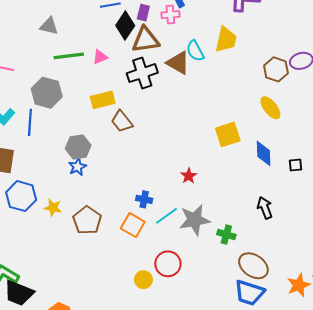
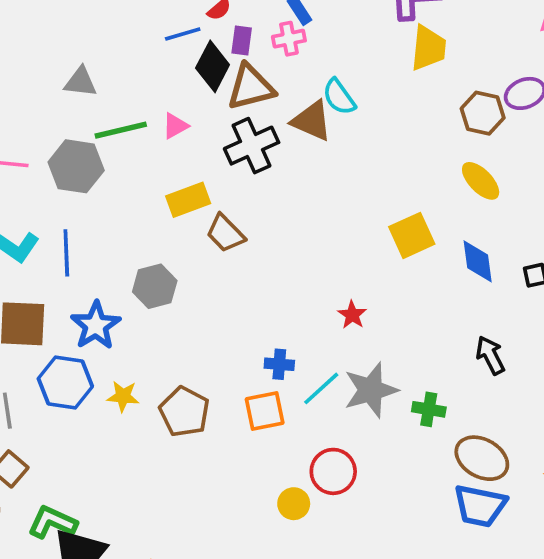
yellow trapezoid: (226, 39) -> (428, 48), moved
gray hexagon: (47, 93) -> (76, 166), moved
blue star: (77, 167) -> (96, 325), moved, size x1.5
orange square: (133, 225) -> (265, 411), turned -35

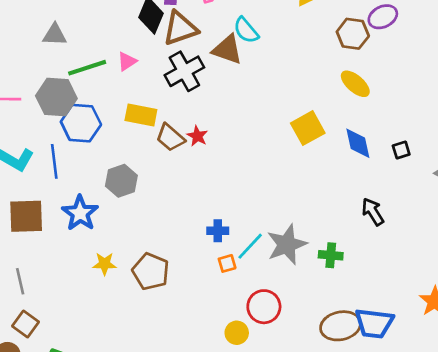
yellow rectangle: (188, 200) -> (141, 115), turned 36
red star: (352, 315) -> (197, 136), moved
blue hexagon: (65, 383) -> (81, 123), moved
orange square: (265, 411) -> (227, 263), moved, size x0.6
brown ellipse: (482, 458) -> (340, 326), moved, turned -36

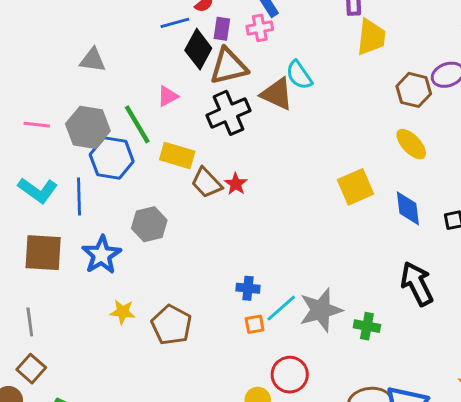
green line: (87, 68) -> (137, 124), moved, turned 72
black arrow: (373, 212) -> (417, 284), size x1.4

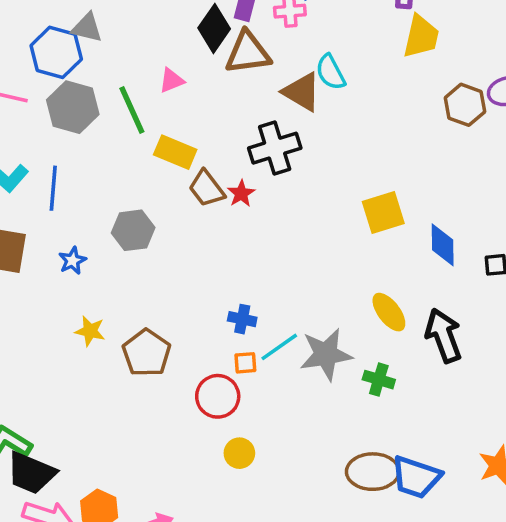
black cross: (228, 113) -> (275, 148), moved
yellow ellipse: (411, 144) -> (389, 312), moved
blue hexagon: (112, 158) -> (56, 52), moved
blue star: (102, 255) -> (72, 261), size x0.6
red circle: (290, 375) -> (218, 396), moved

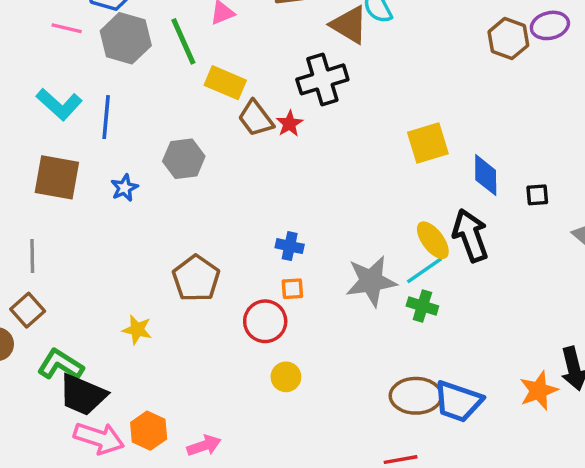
yellow star: (90, 331) -> (137, 330), moved
black arrow: (444, 336) -> (470, 235), moved
cyan line: (279, 347) -> (424, 270), moved

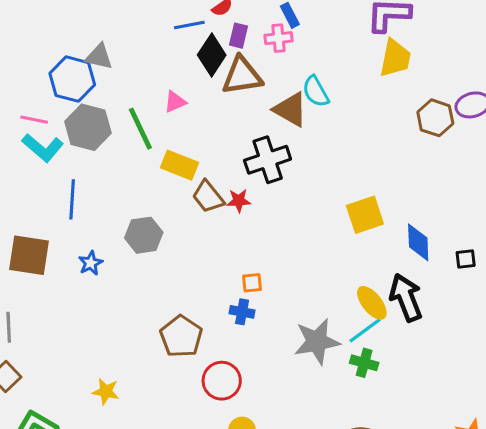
cyan L-shape: (59, 104) -> (43, 148), moved
red star: (289, 124) -> (239, 201), turned 30
brown pentagon: (196, 278) -> (181, 336), moved
orange square: (292, 289) -> (252, 283), moved

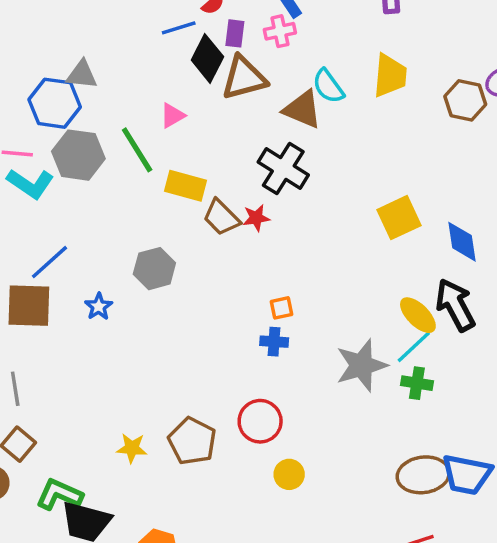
yellow trapezoid: (395, 58) -> (390, 76), moved
black cross: (268, 160) -> (283, 168), turned -33
blue line: (72, 199) -> (49, 262), moved, turned 51
brown pentagon: (181, 336) -> (192, 441), moved

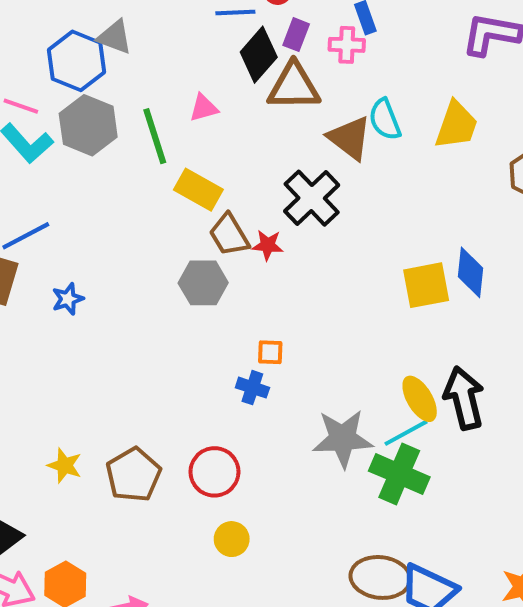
blue diamond: (462, 242) -> (470, 272), moved
gray hexagon: (154, 269) -> (203, 283), moved
green cross: (417, 383) -> (399, 474), size x1.6

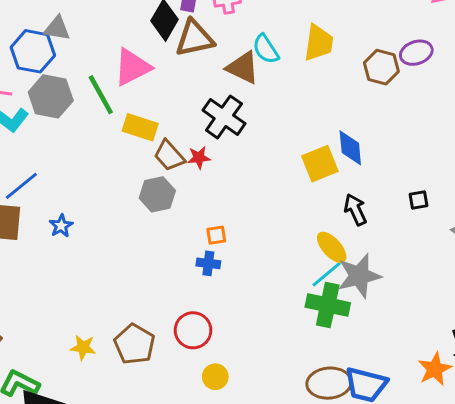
pink triangle: (204, 108) -> (132, 67), size x1.8
black arrow: (464, 398) -> (355, 210), moved, size x0.7
gray star: (343, 439) -> (359, 276), moved

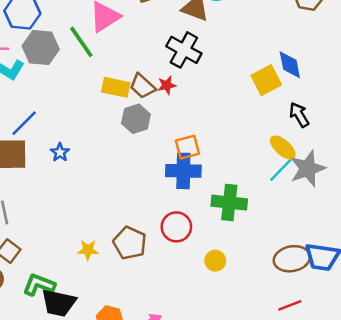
yellow rectangle: (140, 127) -> (116, 87), moved
orange square: (216, 235) -> (187, 147), size x1.5
blue cross: (208, 263) -> (183, 171), size x1.8
green cross: (328, 305) -> (229, 203), moved
yellow circle: (215, 377) -> (215, 261), moved

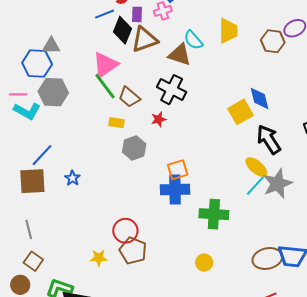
green line: (81, 42) -> (105, 86), moved
brown trapezoid: (142, 86) -> (129, 97), moved
yellow rectangle: (116, 87) -> (116, 123), size x0.7
black arrow: (299, 115) -> (269, 139), size x1.4
red circle: (176, 227) -> (125, 231), moved

